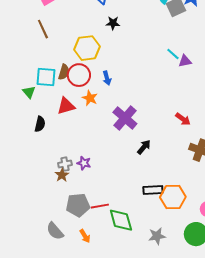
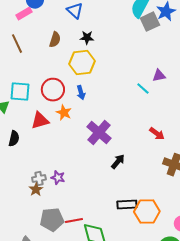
yellow hexagon: (87, 48) -> (82, 63), moved
cyan line: (173, 54) -> (143, 89), moved
brown semicircle: (64, 72) -> (55, 40), moved

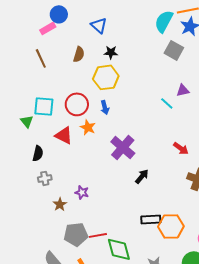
gray square: (150, 22) -> (174, 50), moved, turned -36
red triangle: (40, 121) -> (64, 135), turned 42
gray cross: (39, 179) -> (45, 178), moved

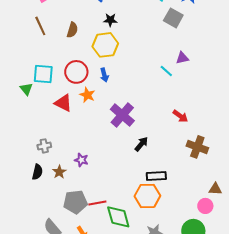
brown semicircle: (79, 54) -> (72, 30), moved
black semicircle: (38, 153) -> (37, 172), moved
black rectangle: (151, 219) -> (156, 176), moved
orange hexagon: (171, 226) -> (147, 196), moved

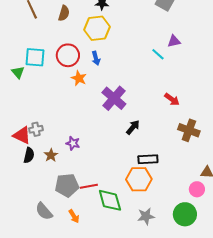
red triangle: (63, 103) -> (22, 135), moved

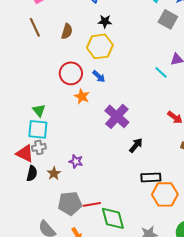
cyan square: (35, 57) -> (38, 129), moved
blue arrow: (96, 58) -> (99, 76), turned -32
green triangle: (18, 72) -> (39, 110), moved
orange hexagon: (139, 179) -> (165, 194), moved

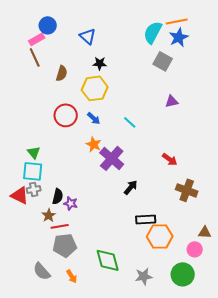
brown line: (35, 27) -> (35, 57), moved
cyan line: (161, 72) -> (130, 122), moved
orange star: (82, 96) -> (94, 144), moved
black semicircle: (32, 173) -> (58, 196), moved
red line: (92, 204) -> (60, 226), moved

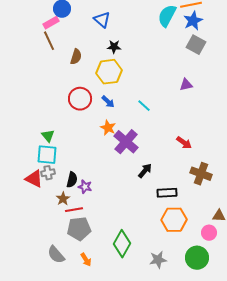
gray square: (163, 61) -> (196, 45), moved
black rectangle: (146, 219) -> (167, 193), moved
green diamond: (108, 260) -> (122, 244), turned 44

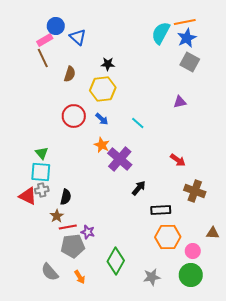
blue triangle: (102, 20) -> (78, 37), moved
purple star: (85, 187) -> (88, 232), moved
pink circle: (209, 233) -> (193, 251), moved

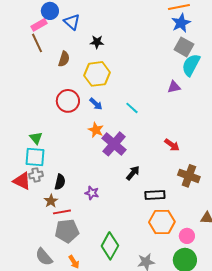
cyan semicircle: (161, 33) -> (191, 65), moved
black star: (108, 64) -> (97, 42), moved
purple star: (88, 232) -> (92, 193), moved

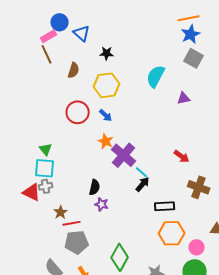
cyan semicircle: (191, 65) -> (156, 76), moved
cyan line: (132, 108) -> (142, 172), moved
black semicircle: (60, 182) -> (95, 187), moved

